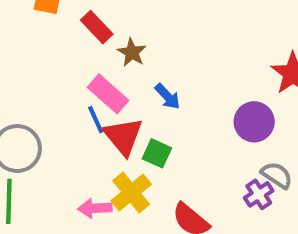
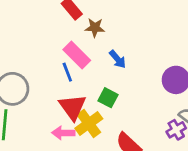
brown star: (132, 52) -> (95, 28), turned -30
red triangle: (123, 136) -> (73, 107), moved

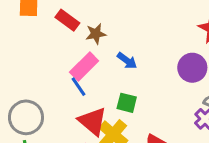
pink rectangle: (77, 55) -> (84, 66), turned -76

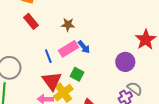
red rectangle: (67, 20) -> (31, 21), moved
pink rectangle: (84, 66) -> (69, 49), moved

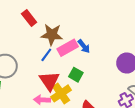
brown star: (68, 25) -> (52, 35), moved, size x1.5
blue line: (48, 56) -> (46, 55), turned 56

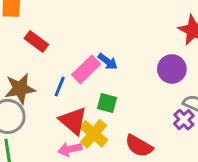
red rectangle: (29, 18) -> (36, 41), moved
brown star: (52, 35) -> (20, 89), moved

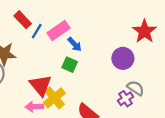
pink rectangle: (86, 69) -> (58, 30), moved
blue line: (60, 87) -> (37, 31), moved
green square: (107, 103) -> (70, 65), moved

